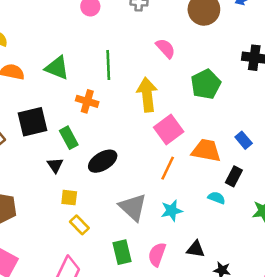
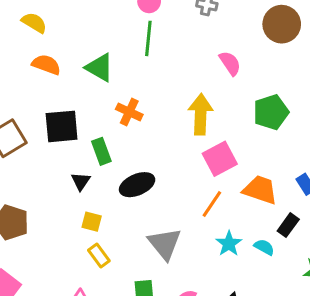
green line: (108, 65) -> (148, 38), moved
cyan star: (172, 211) -> (229, 244), moved, turned -30

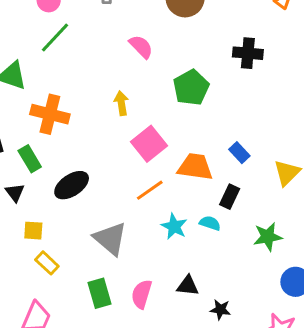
green line: (148, 38) -> (55, 37), turned 48
orange cross: (129, 112) -> (50, 114), size x1.4
yellow arrow: (201, 114) -> (121, 103), size x0.6
orange line: (212, 204) -> (150, 190), turned 32

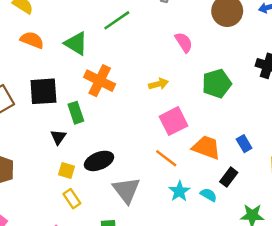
yellow arrow: (121, 103) -> (158, 84), turned 72
black ellipse: (72, 185) -> (99, 161), moved
orange line: (150, 190) -> (166, 158), turned 60

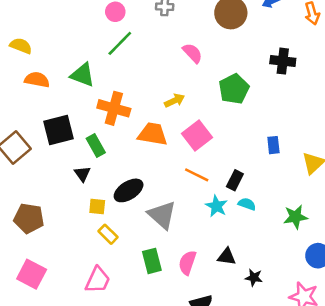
blue rectangle: (244, 144) -> (273, 145), turned 35
orange trapezoid: (206, 147) -> (153, 134), moved
black rectangle: (229, 177) -> (235, 180), moved

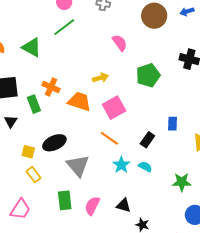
orange cross: (114, 108) -> (51, 87), moved, size x0.7
black triangle: (82, 174) -> (11, 121), moved
black rectangle: (235, 180) -> (147, 140), moved

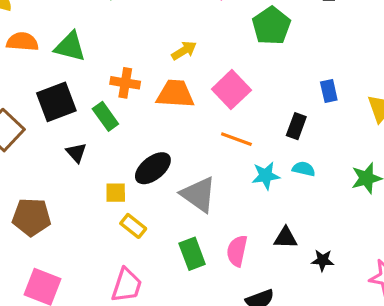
green triangle: (32, 47) -> (70, 47), moved
yellow arrow: (100, 78) -> (184, 51), moved
cyan star: (121, 165) -> (266, 176), turned -30

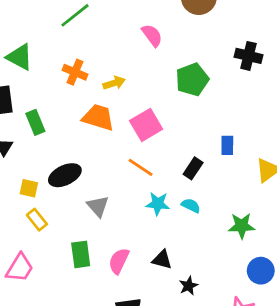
orange cross: (125, 83) -> (75, 72), moved
gray triangle: (199, 194) -> (98, 206), size x0.7
black star: (323, 260) -> (189, 286), turned 30

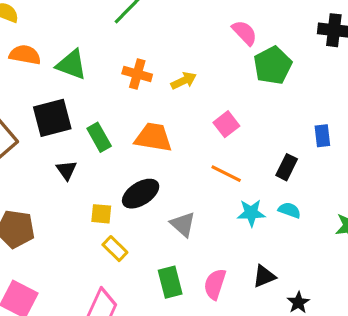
pink semicircle: (152, 35) -> (245, 33), moved
orange trapezoid: (98, 117) -> (153, 137), moved
pink square: (146, 125) -> (226, 124), size x0.7
black triangle: (162, 260) -> (264, 276), turned -30

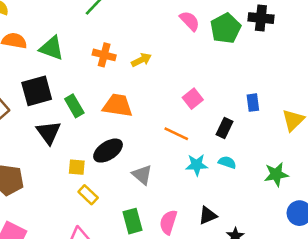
green pentagon: (273, 65) -> (226, 28), moved
pink square: (226, 124) -> (193, 99), moved
black triangle: (66, 170) -> (49, 133), size x1.5

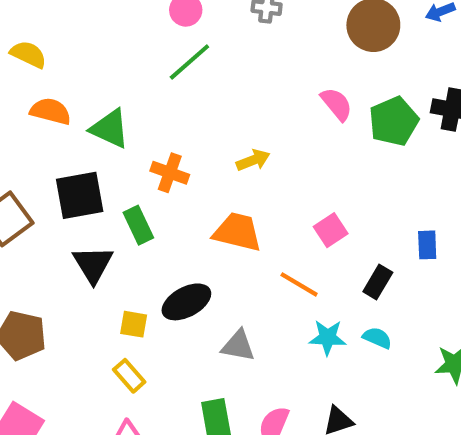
orange cross: (104, 55) -> (170, 173), moved
orange trapezoid: (118, 105) -> (237, 232), moved
gray triangle: (142, 175) -> (238, 346), turned -35
yellow rectangle: (88, 195) -> (129, 376), moved

